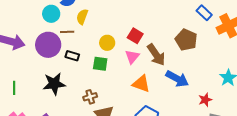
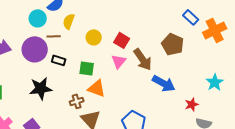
yellow circle: (107, 43) -> (94, 37), moved
orange triangle: (141, 84) -> (97, 88), moved

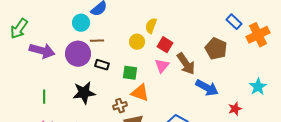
yellow semicircle: (69, 21) -> (151, 26), moved

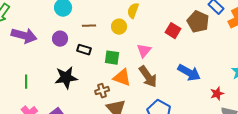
brown line: (97, 41) -> (89, 26), moved
red square: (165, 45) -> (173, 31), moved
brown pentagon: (216, 49) -> (198, 22), moved
purple circle: (78, 54) -> (60, 39), size x0.6
brown arrow: (186, 64) -> (148, 77), moved

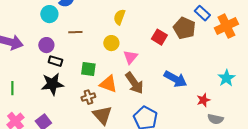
yellow circle: (119, 27) -> (111, 43), moved
black rectangle: (84, 50) -> (55, 61), moved
green square: (112, 58) -> (88, 69), moved

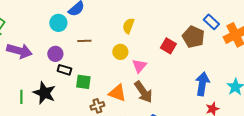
green square: (88, 69) -> (83, 82), moved
blue arrow: (175, 79) -> (202, 84), moved, turned -110
black star: (52, 84) -> (44, 93), moved, turned 30

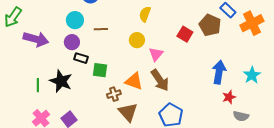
cyan circle: (58, 23) -> (75, 20), moved

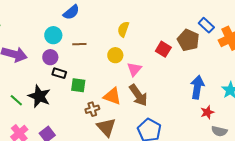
green line: (38, 85) -> (16, 100), turned -48

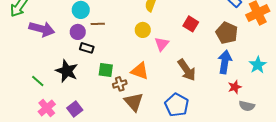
brown pentagon: (188, 40) -> (227, 33), moved
brown line: (79, 44) -> (98, 24), moved
green square: (78, 85) -> (106, 70), moved
brown arrow: (138, 95) -> (187, 70), moved
green line: (16, 100) -> (38, 81), moved

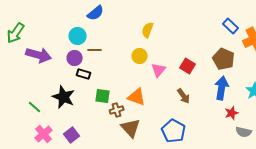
red square: (191, 24) -> (188, 66), moved
brown arrow: (187, 70) -> (184, 96), size x0.7

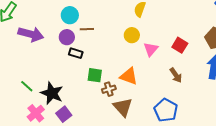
black star: (64, 97) -> (52, 93), moved

